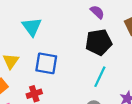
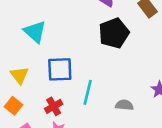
cyan line: (100, 77) -> (88, 92), moved

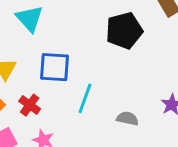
red cross: (54, 106) -> (30, 105), moved, turned -30

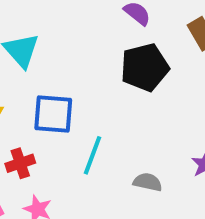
red cross: (30, 105) -> (20, 163), turned 35

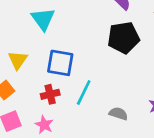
red cross: (20, 163) -> (50, 94), moved

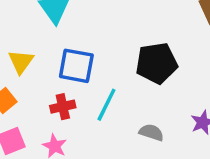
black pentagon: (123, 38) -> (157, 63), moved

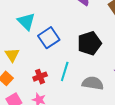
blue square: (76, 66) -> (49, 38), moved, turned -35
gray semicircle: (151, 132) -> (93, 83), size x1.5

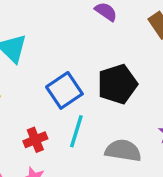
blue square: (49, 38) -> (64, 90), moved

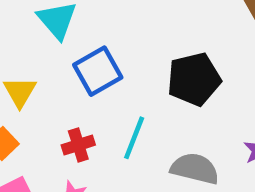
blue square: (64, 90) -> (98, 71), moved

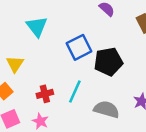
blue square: (98, 71) -> (79, 47), moved

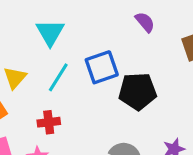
cyan line: (75, 91) -> (58, 77), moved

